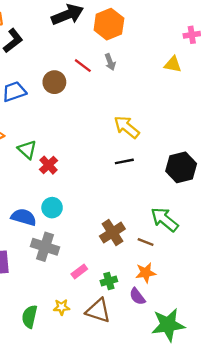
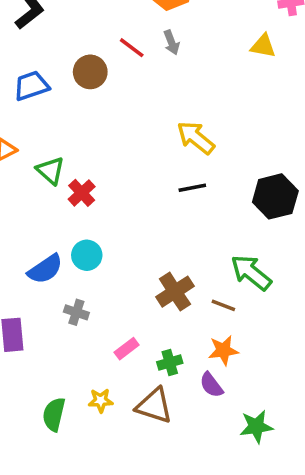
blue semicircle: (24, 217) -> (45, 269), turned 130
gray cross: (45, 247) -> (76, 312), size x0.6
green star: (168, 325) -> (256, 426), size x0.7

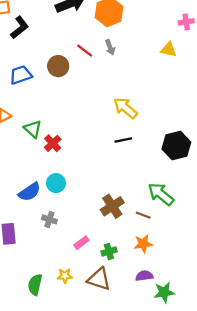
purple semicircle: (211, 385) -> (144, 276), moved, turned 119

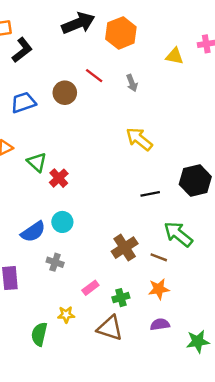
gray arrow: (110, 47) -> (132, 83), moved
yellow triangle: (169, 50) -> (175, 56), moved
black line: (123, 140) -> (150, 194), moved
yellow star: (65, 276) -> (66, 315), moved
green star: (164, 292) -> (198, 341), moved

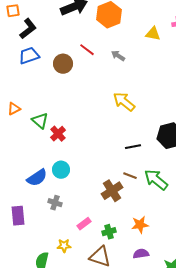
gray arrow: (132, 83) -> (118, 56), turned 144
blue trapezoid: (23, 102) -> (29, 56), moved
brown line: (159, 257) -> (130, 176), moved

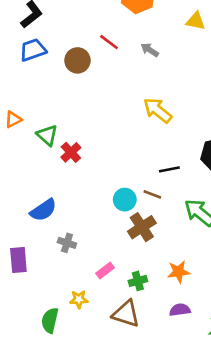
cyan circle: (61, 170) -> (125, 200), moved
brown line: (130, 176) -> (152, 194), moved

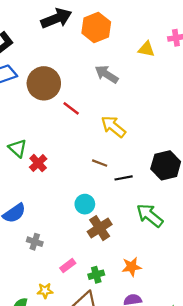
red line: (109, 42) -> (71, 108), moved
gray arrow: (150, 50) -> (106, 74), size x1.5
brown circle: (77, 60) -> (44, 83), size x1.5
brown line: (152, 194) -> (100, 163), moved

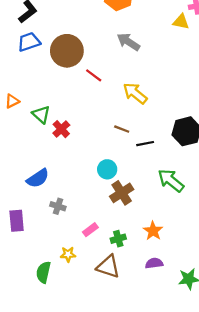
yellow triangle: (146, 49) -> (181, 22), moved
orange star: (132, 267) -> (153, 231), turned -30

